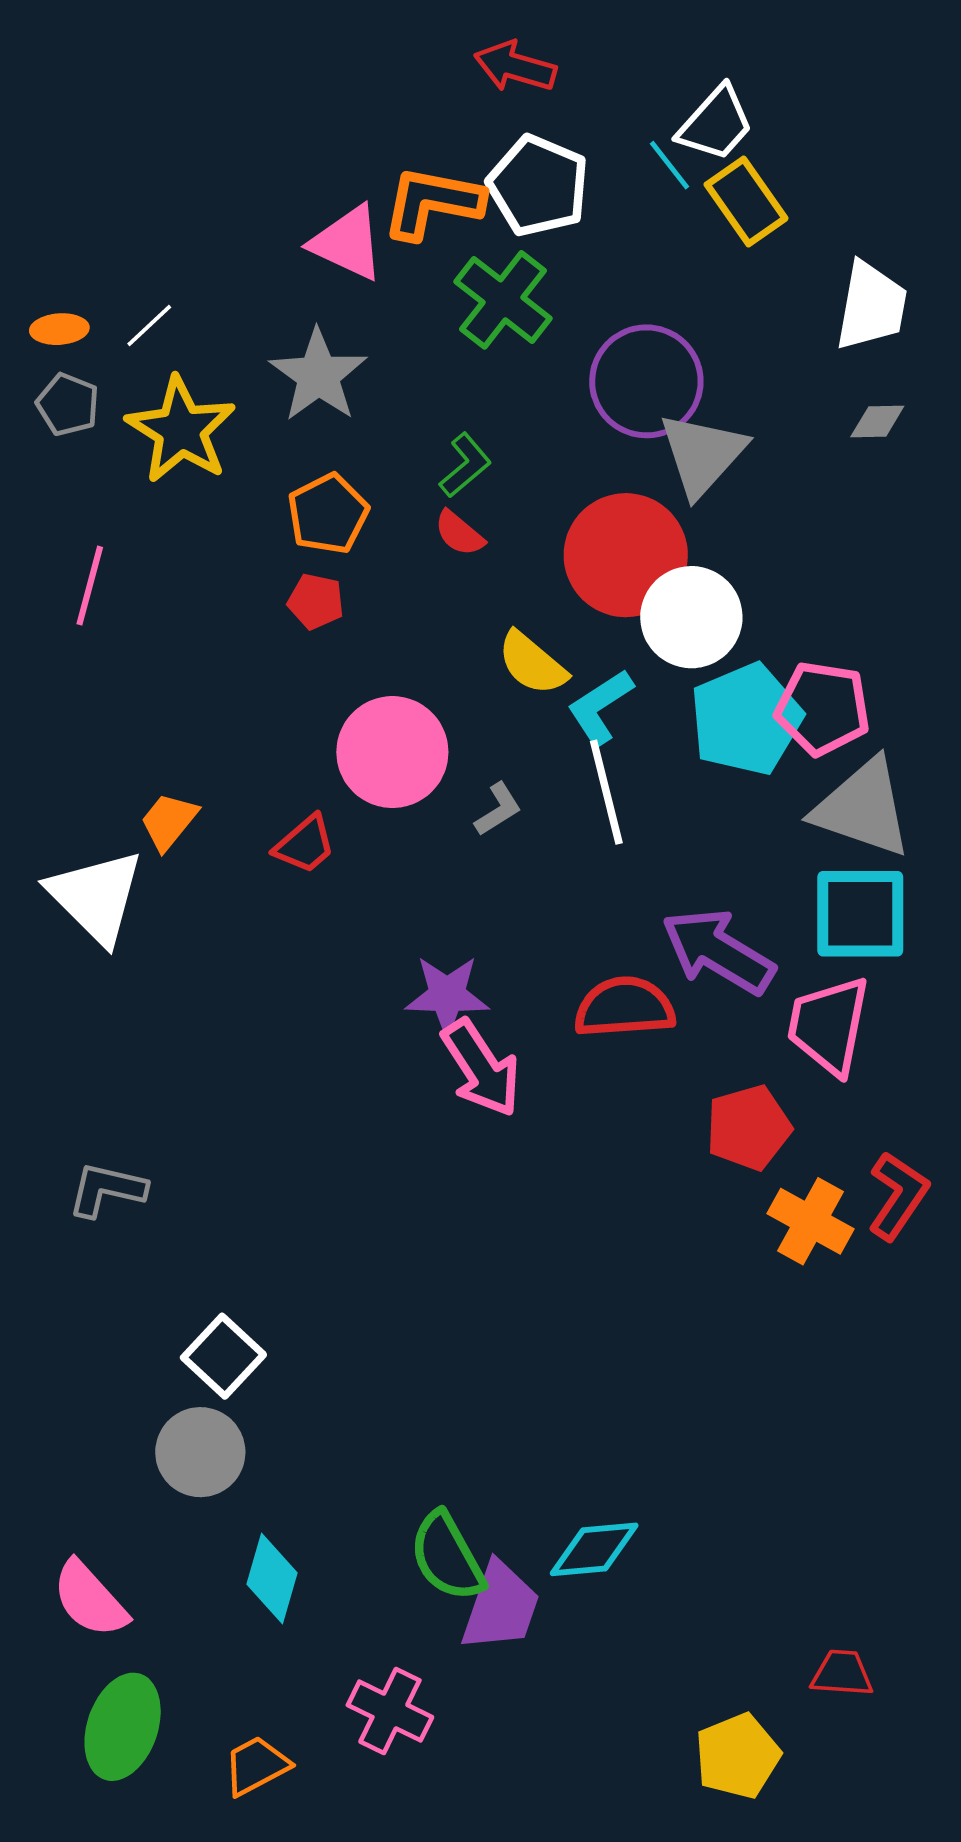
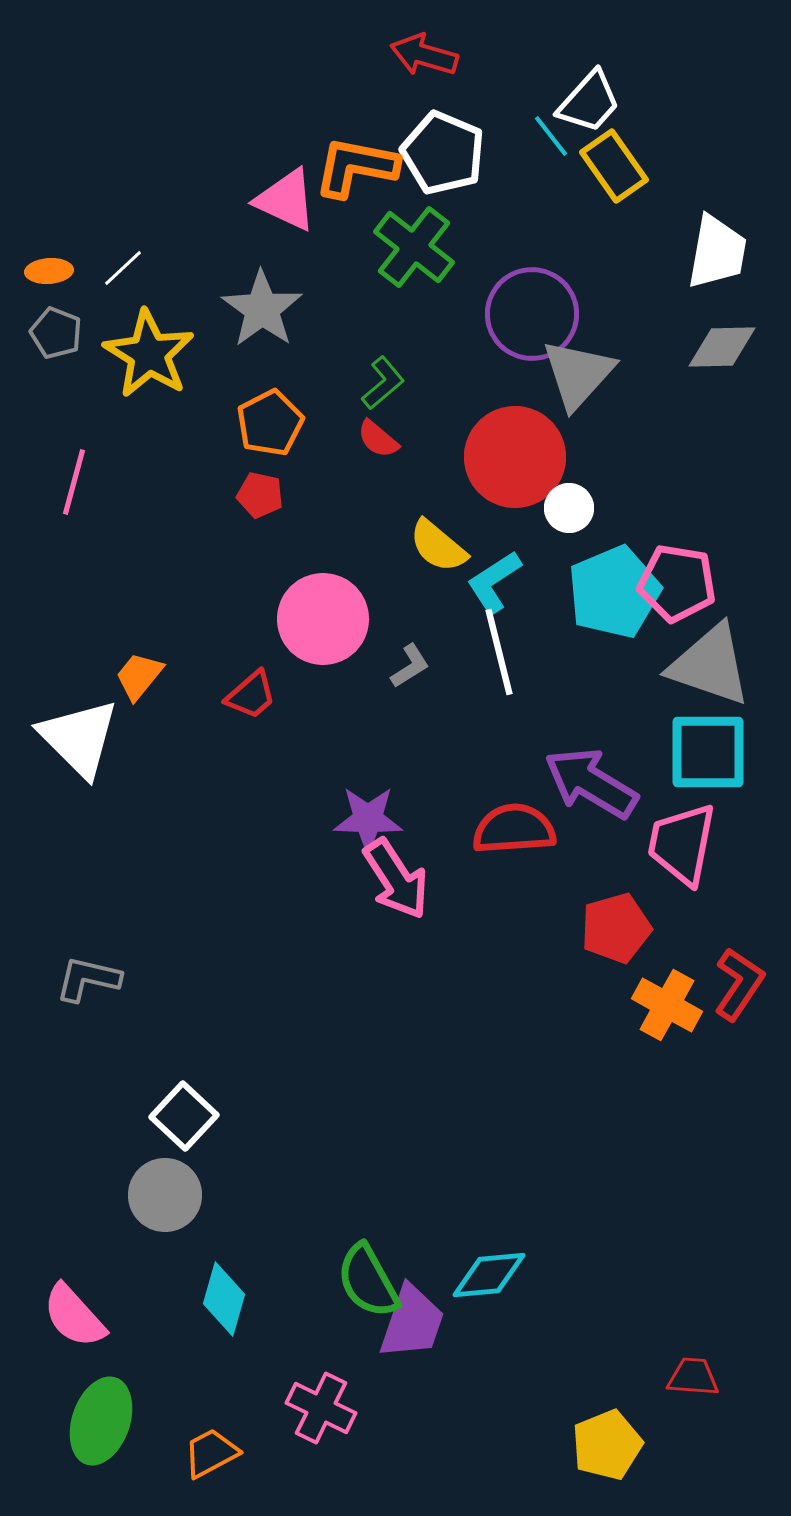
gray diamond: (877, 421) -> (722, 347), size x1.5
white circle: (691, 617) -> (569, 508), size x0.6

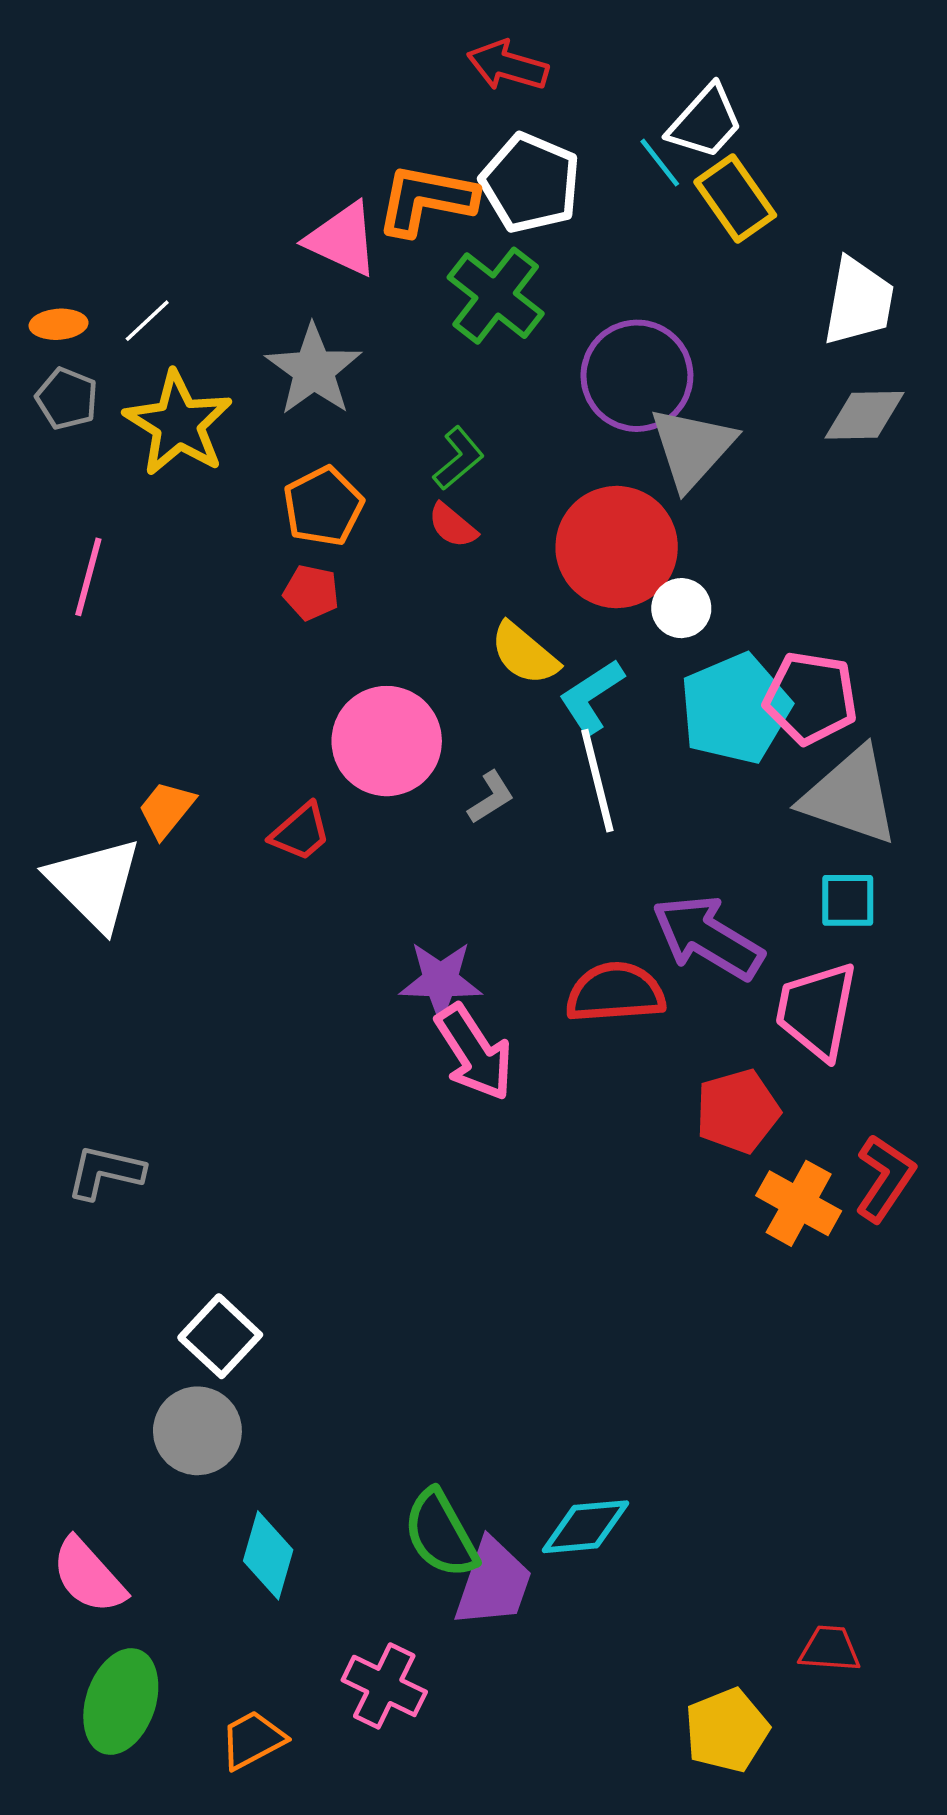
cyan square: (708, 752) -> (848, 900), size x0.6

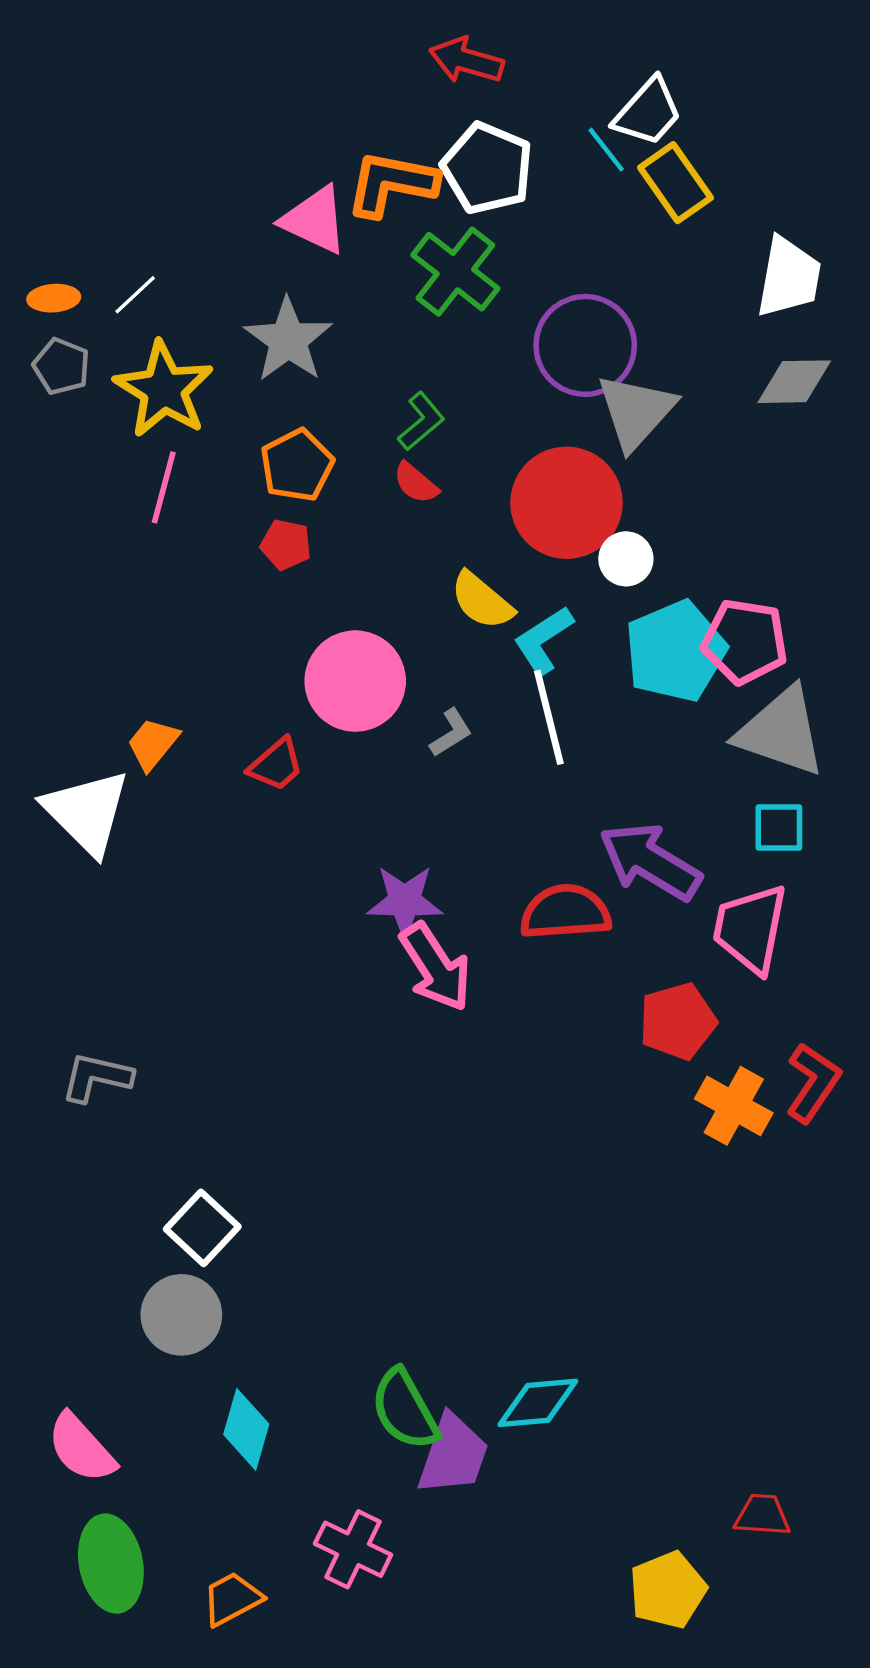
pink line: (88, 577) -> (164, 487), moved
green ellipse: (121, 1702) -> (111, 1564), turned -30

